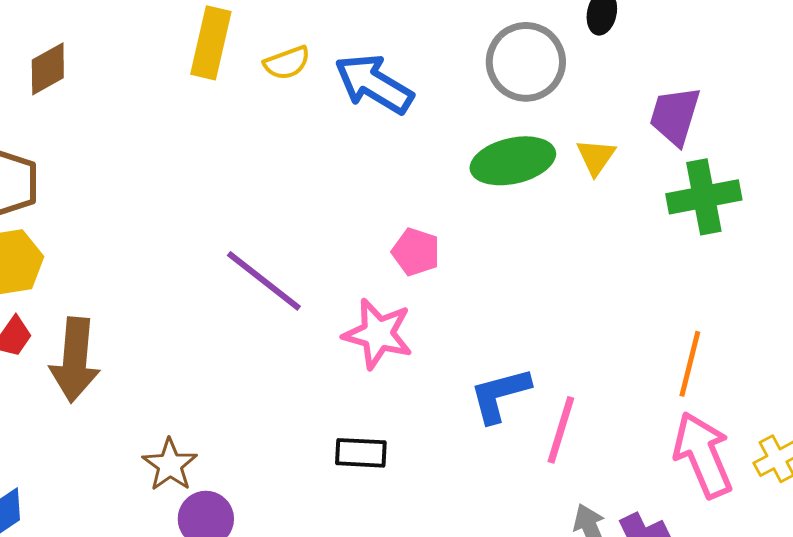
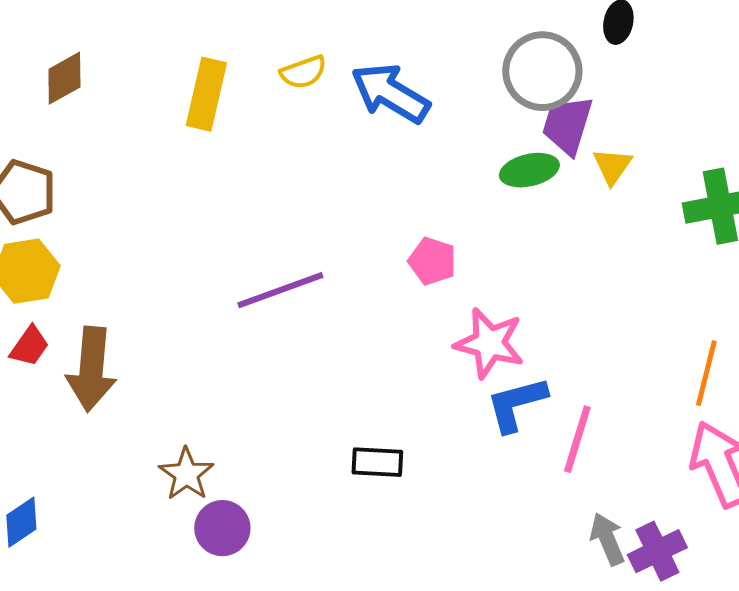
yellow rectangle: (211, 43) -> (206, 94), moved
purple trapezoid: (675, 116) -> (567, 125), moved
green ellipse: (513, 161) -> (529, 170), size x0.7
purple line: (264, 281) -> (280, 290), turned -58
pink star: (378, 334) -> (489, 343), moved

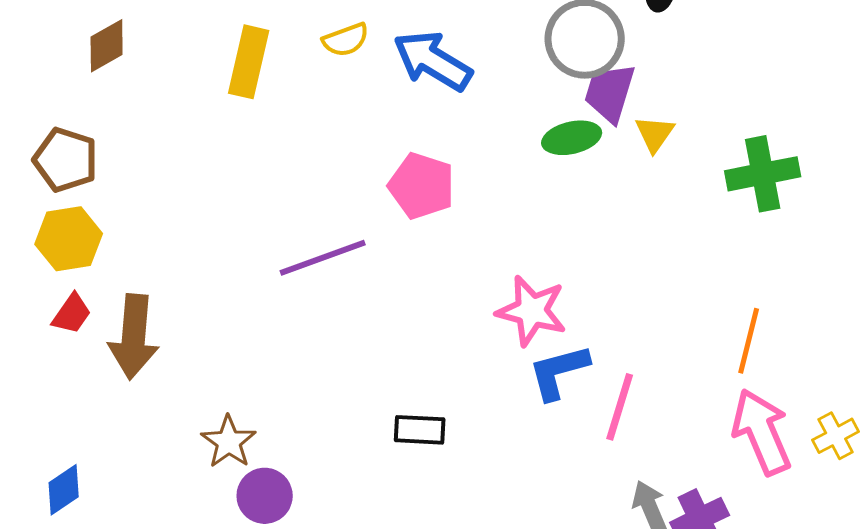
pink pentagon: (432, 261) -> (422, 186), moved, size x1.4

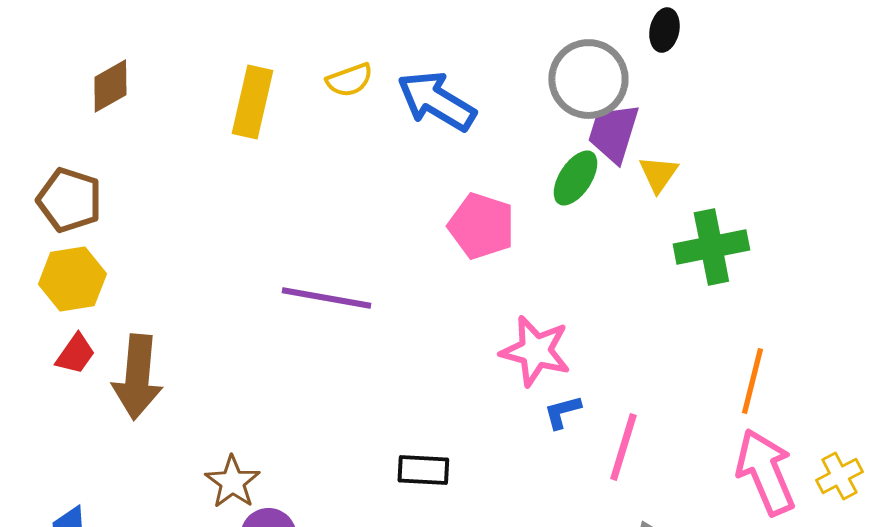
green ellipse: (572, 138) -> (575, 178), turned -44
green cross: (763, 174) -> (711, 247), moved
pink pentagon: (422, 186) -> (481, 226), moved
purple line: (323, 258) -> (326, 298), turned 30
blue L-shape: (559, 372) -> (562, 412), size x0.6

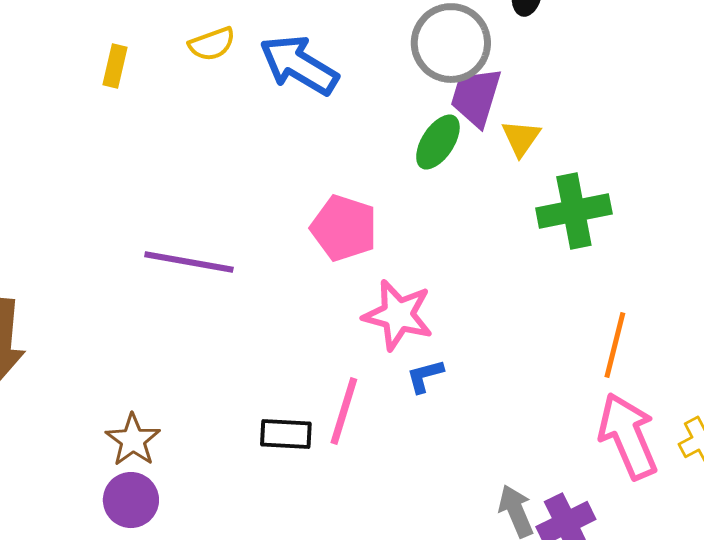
yellow rectangle: (252, 102) -> (115, 66), size x0.6
pink pentagon: (481, 226) -> (344, 228), moved
pink line: (623, 447) -> (344, 411), moved
brown star: (232, 482) -> (133, 440), moved

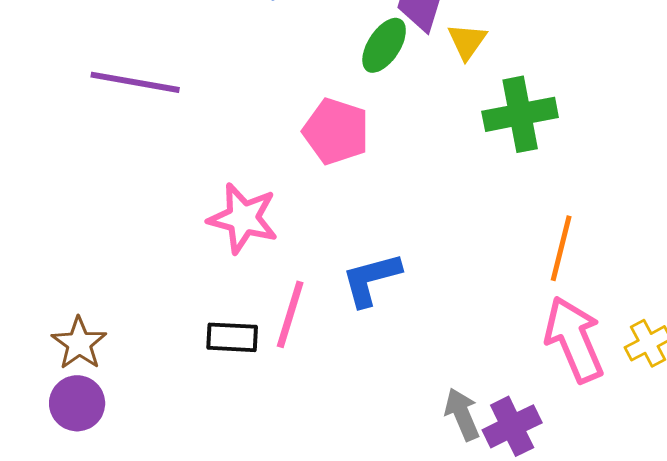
pink pentagon: (344, 228) -> (336, 131), moved
purple line: (189, 262) -> (135, 82), moved
pink star: (398, 315) -> (243, 218), moved
blue L-shape: (425, 376) -> (371, 279), size x1.6

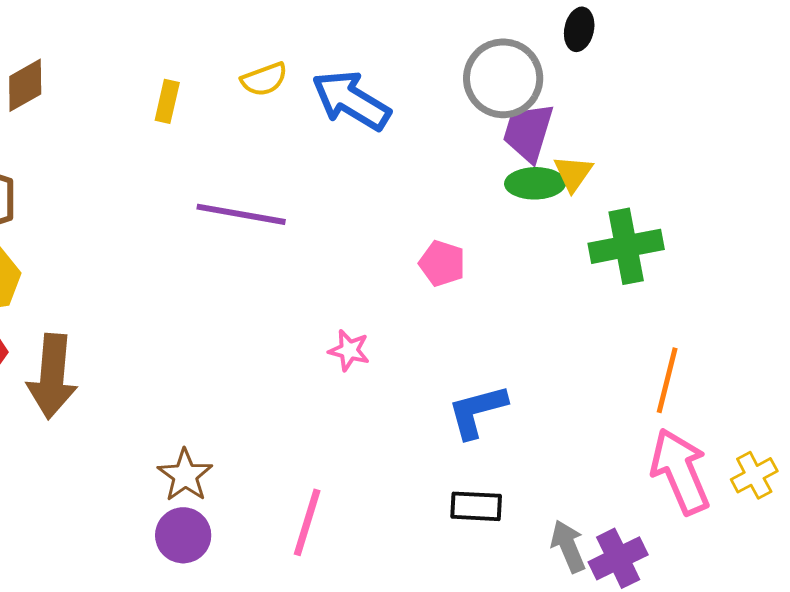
green ellipse: (384, 45) -> (535, 183), moved, turned 56
pink pentagon: (336, 131) -> (442, 263), size x0.7
pink star: (243, 218) -> (349, 350), size x0.6
pink line: (290, 314) -> (307, 522), moved
black rectangle: (232, 337) -> (476, 506), moved

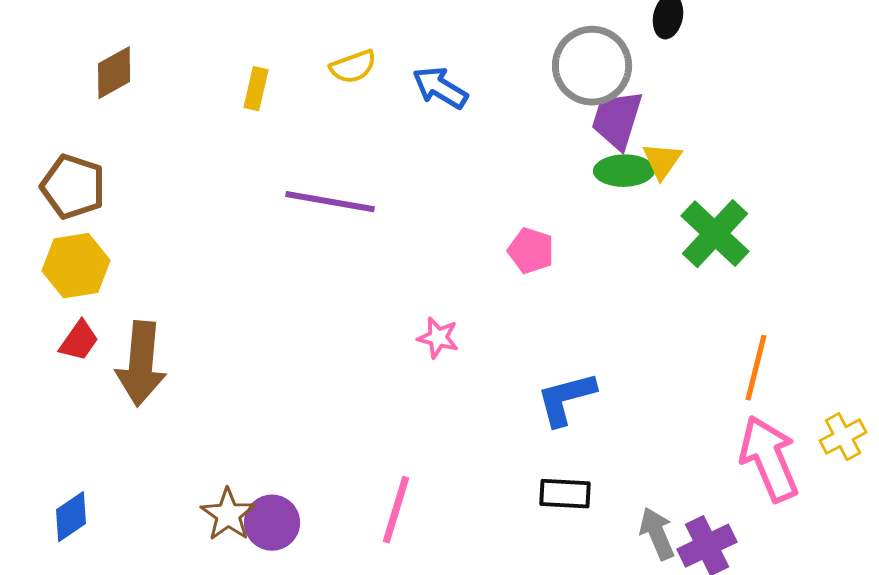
blue arrow: (351, 100) -> (440, 88), size x0.7
green cross: (626, 246) -> (715, 234), turned -36
brown star: (185, 475) -> (228, 515), moved
yellow cross: (754, 475) -> (843, 437), moved

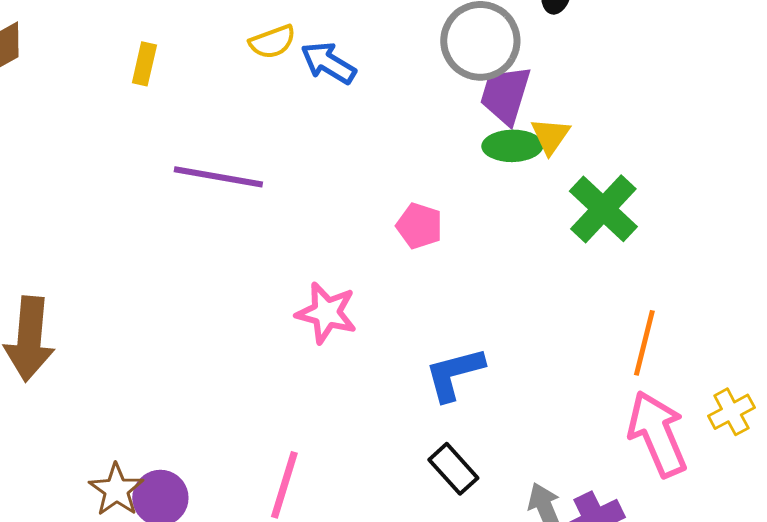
yellow semicircle: (353, 67) -> (272, 42), moved
pink star: (438, 338) -> (326, 313), size x1.5
black rectangle: (565, 494) -> (453, 469), turned 45

